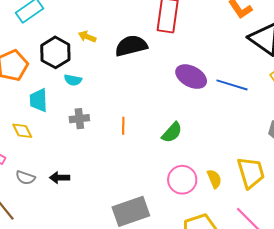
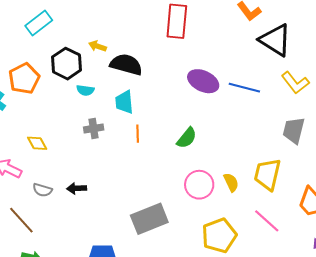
black semicircle: (131, 46) -> (126, 64), moved, turned 32
cyan trapezoid: (39, 100) -> (124, 102), moved
yellow trapezoid: (251, 173) -> (267, 174), turned -148

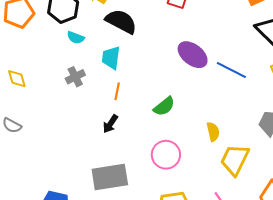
gray cross: (94, 128) -> (75, 77), turned -30
yellow semicircle: (231, 182) -> (213, 132), moved
black arrow: (77, 188) -> (110, 124), moved, turned -66

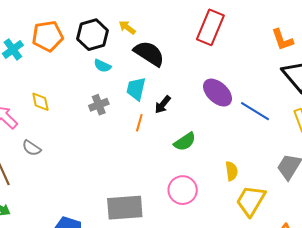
black arrow: (110, 124) -> (163, 104), moved

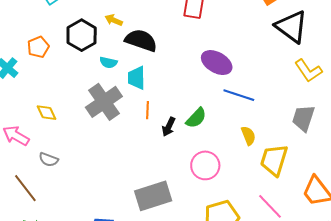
orange pentagon: (48, 36) -> (38, 47), size x0.7
cyan semicircle: (102, 66) -> (108, 63), moved
black arrow: (163, 104) -> (169, 127), moved
gray cross: (99, 105) -> (104, 102), size x1.8
blue line: (255, 111) -> (239, 95), moved

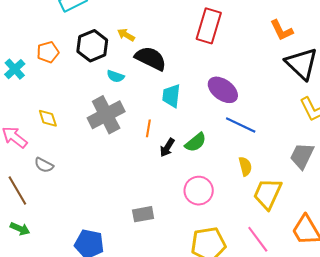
cyan trapezoid: (136, 78) -> (171, 96), moved
gray rectangle: (153, 196) -> (143, 214), size x0.6

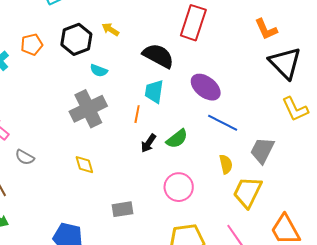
black semicircle: (151, 58) -> (158, 56), moved
yellow diamond: (48, 118) -> (84, 165), moved
orange line: (148, 128) -> (137, 114), moved
gray trapezoid: (302, 156) -> (262, 150), moved

